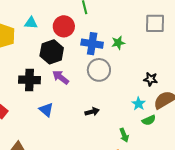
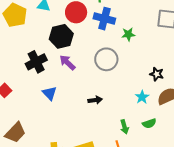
blue cross: (92, 44) -> (104, 19), moved
black cross: (29, 80) -> (36, 62), turned -35
green semicircle: (149, 120) -> (149, 123), moved

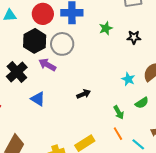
green star: (128, 34) -> (106, 28), moved
gray circle: (106, 59) -> (62, 44), moved
black star: (157, 74) -> (134, 37), moved

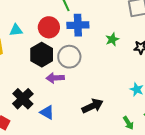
purple arrow: (47, 65) -> (55, 78), turned -30
black cross: (17, 72) -> (23, 99), moved
black arrow: (84, 94) -> (93, 106), size x1.5

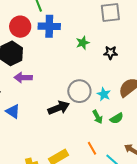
gray circle: (69, 57) -> (79, 91), moved
green arrow: (128, 123) -> (98, 117), moved

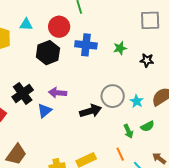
blue cross: (49, 26) -> (86, 45), moved
purple arrow: (23, 78) -> (58, 93), moved
blue triangle: (13, 111) -> (45, 111), turned 42
green arrow: (98, 117) -> (128, 131), moved

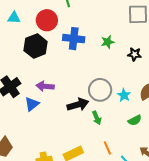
green arrow: (128, 131) -> (97, 118), moved

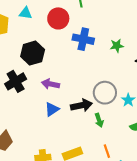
black hexagon: (36, 46) -> (33, 53), moved
blue triangle: (32, 104) -> (52, 109), moved

